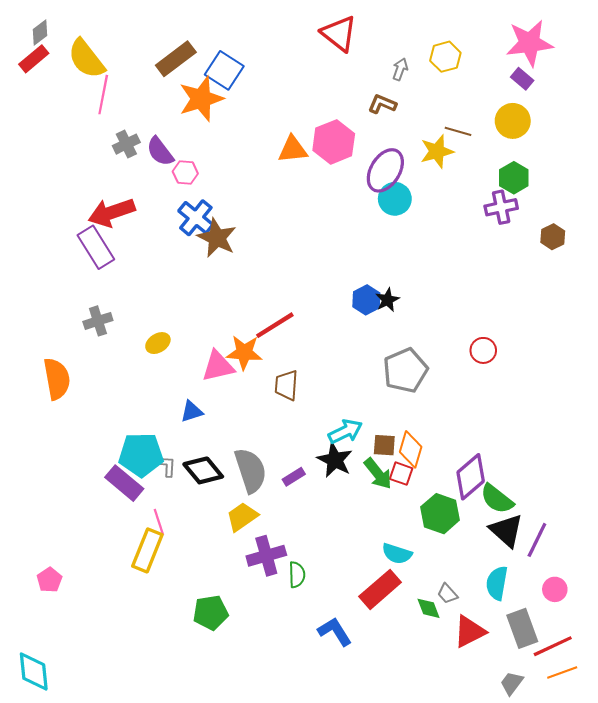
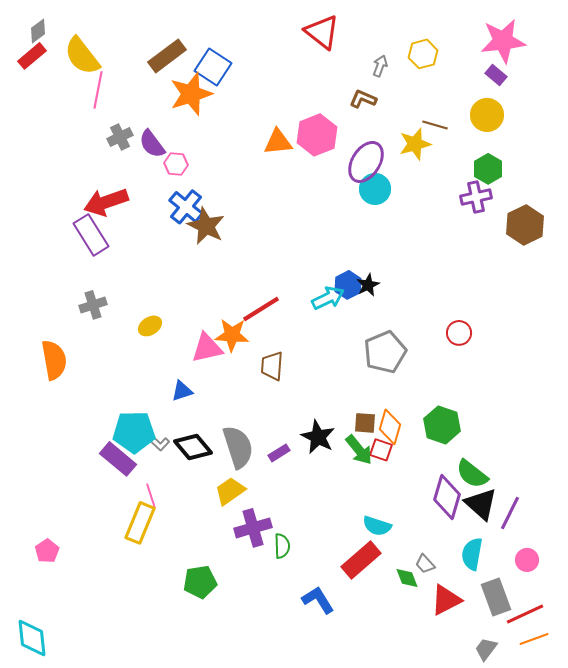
brown hexagon: (553, 237) -> (525, 225), size x1.6
cyan arrow: (345, 431) -> (328, 298), moved
gray L-shape: (167, 466) -> (159, 443), turned 130
purple diamond: (471, 477) -> (447, 497), moved, turned -33
green hexagon: (440, 514) -> (442, 425), moved

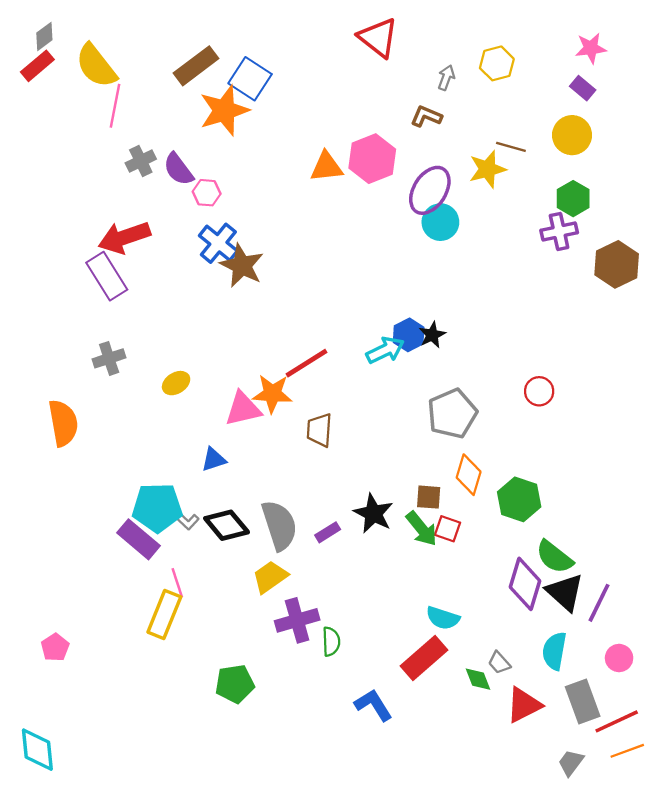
pink star: (503, 41) -> (591, 48), size x0.6
orange diamond: (390, 427) -> (469, 475), moved

